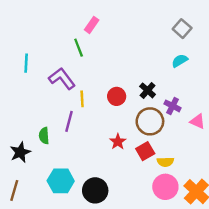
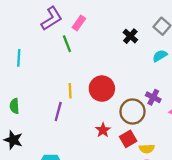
purple L-shape: (62, 79) -> (52, 19), moved, turned 95
black cross: (148, 90) -> (130, 36), moved
red circle: (117, 96) -> (102, 89), size x1.5
green semicircle: (44, 136) -> (14, 106), moved
black star: (20, 152) -> (13, 140), turned -30

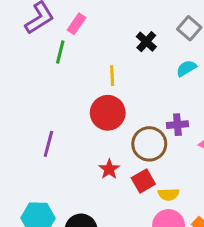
green line: (67, 44) -> (60, 52), turned 35
yellow line: (70, 91) -> (112, 76), moved
purple cross: (153, 97) -> (177, 125), turned -32

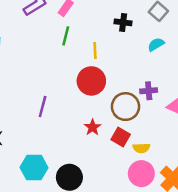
black cross: (146, 42) -> (123, 22), turned -35
green line: (60, 52) -> (66, 36), moved
red square: (143, 181) -> (121, 137), turned -30

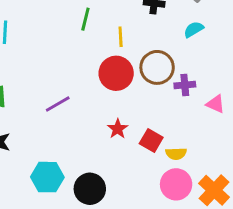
purple line: (43, 107) -> (58, 104), turned 45
brown circle: (125, 107) -> (157, 67), moved

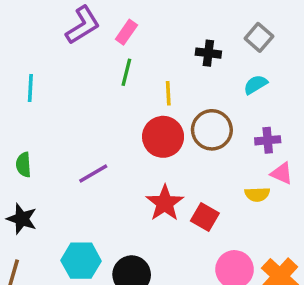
purple cross: (185, 85) -> (268, 140), moved
red star: (118, 129) -> (165, 203), size x1.5
yellow semicircle: (176, 154) -> (257, 194), moved

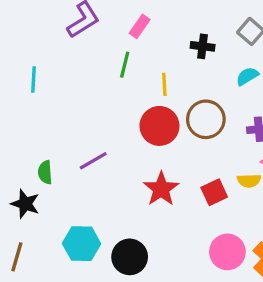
pink rectangle: (126, 32) -> (140, 26), moved
green semicircle: (23, 165) -> (45, 172), moved
red square: (205, 217) -> (214, 192), moved, turned 35

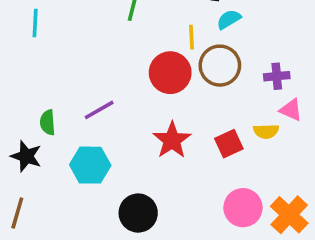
cyan semicircle: (247, 76) -> (229, 19), moved
yellow line: (164, 84) -> (191, 37), moved
cyan hexagon: (82, 244) -> (90, 165), moved

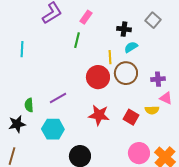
red star: (172, 140) -> (99, 115), turned -30
red square: (229, 144) -> (131, 117), turned -35
black star: (26, 156) -> (17, 124), turned -30

